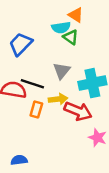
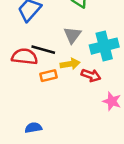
orange rectangle: (36, 109) -> (48, 76), turned 63
red arrow: (78, 111) -> (91, 75), size x0.7

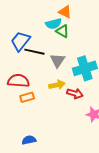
black line: (43, 50) -> (34, 52), moved
orange rectangle: (48, 76) -> (27, 97), moved

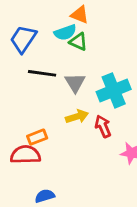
blue trapezoid: (20, 41) -> (23, 39), moved
red semicircle: (18, 81) -> (25, 155), moved
red arrow: (75, 94) -> (103, 126), turned -126

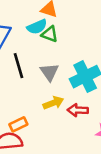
black line: (42, 73) -> (19, 66), turned 70
red arrow: (103, 126) -> (78, 110), turned -60

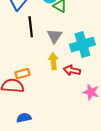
yellow arrow: (53, 103) -> (53, 61), turned -84

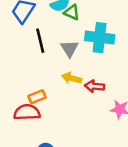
cyan cross: (82, 45) -> (100, 38), moved, turned 30
yellow arrow: (53, 61) -> (72, 78), turned -63

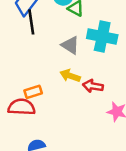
black line: (40, 41) -> (31, 22), moved
gray triangle: (69, 48) -> (70, 45), turned -30

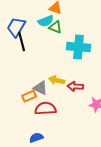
gray triangle: (70, 45) -> (40, 88), moved
red semicircle: (22, 107) -> (45, 109), moved

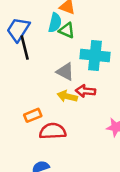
cyan semicircle: (46, 21) -> (55, 23), turned -56
red arrow: (75, 86) -> (85, 91), moved
gray triangle: (40, 88) -> (65, 72), moved

